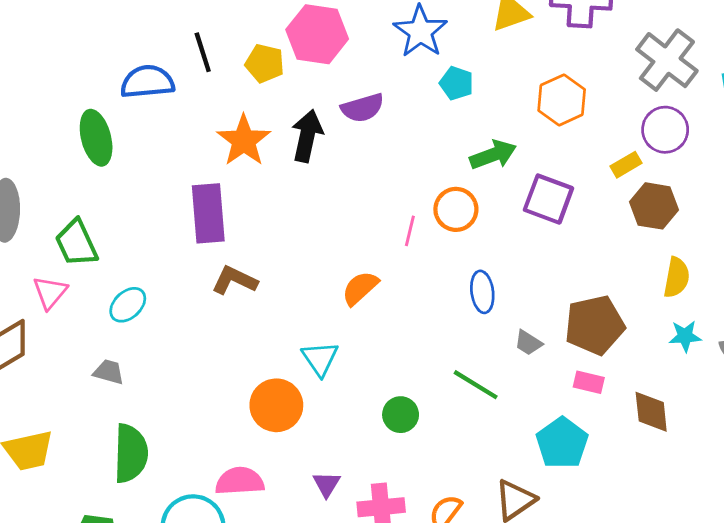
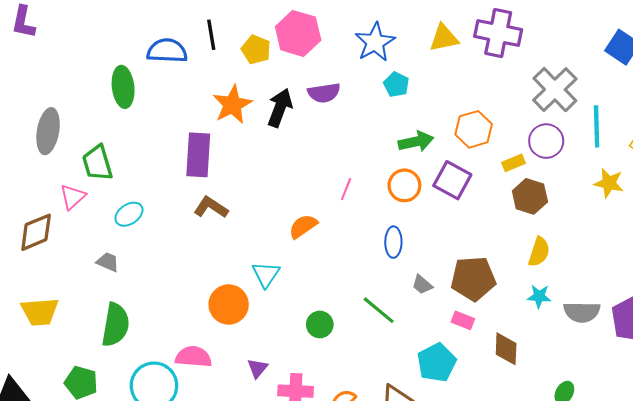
orange hexagon: (562, 100) -> (474, 129), moved
orange circle: (456, 209) -> (404, 185), moved

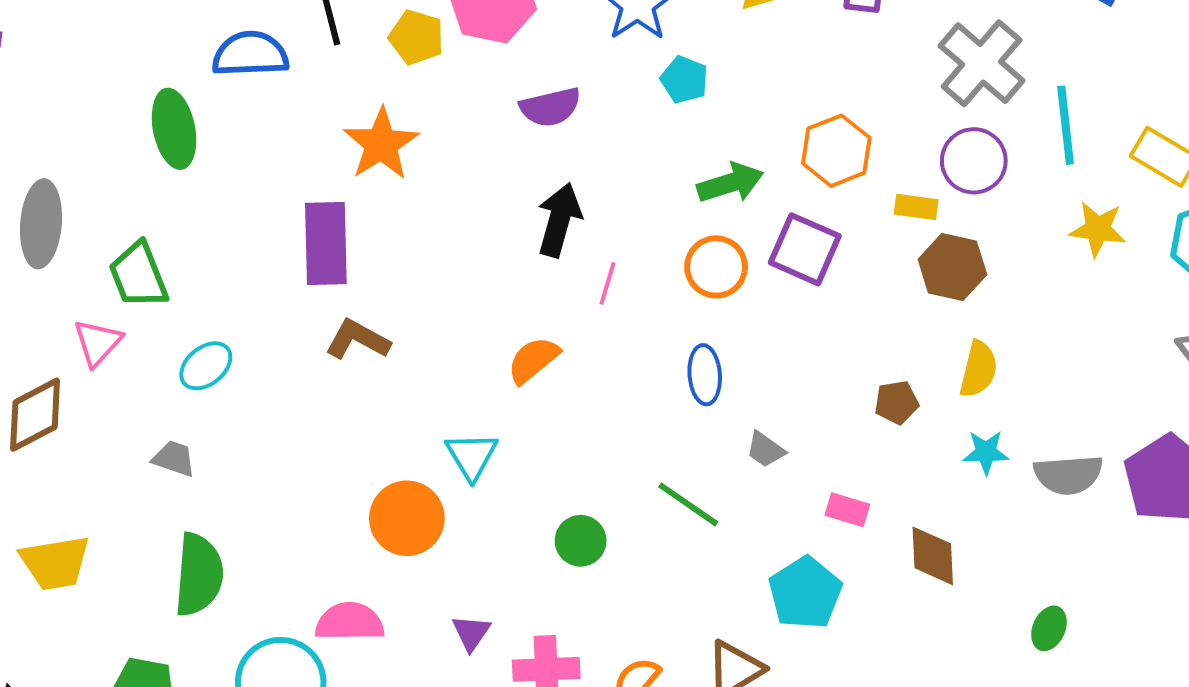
black arrow: (280, 108) -> (559, 220), moved
yellow rectangle: (513, 163) -> (916, 207), turned 35
brown pentagon: (473, 279) -> (897, 402), moved, size x0.5

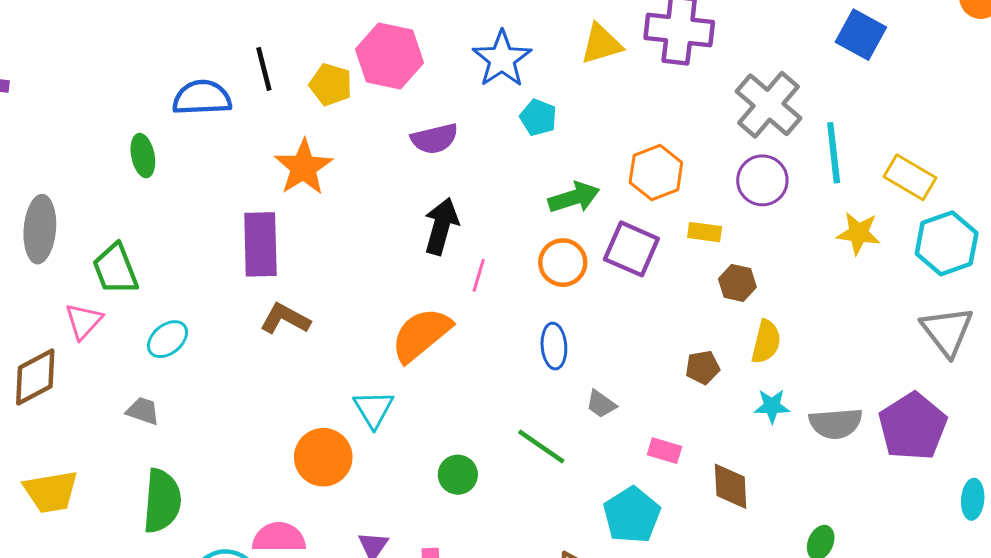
green ellipse: (174, 129) -> (143, 156), size x0.7
yellow rectangle: (916, 207) -> (705, 232), moved
brown hexagon: (952, 267) -> (737, 283), moved, size x0.7
orange semicircle: (533, 360) -> (421, 335), size x1.5

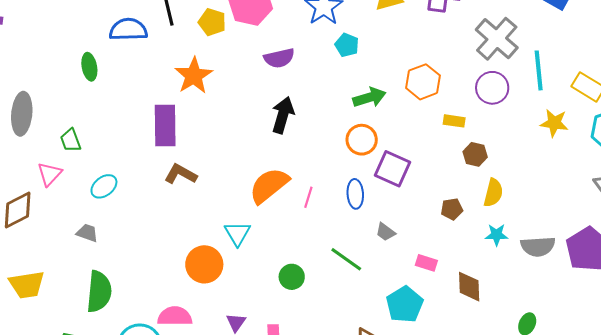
purple square: (631, 249) -> (393, 169), moved
green trapezoid: (115, 269) -> (71, 140), size x0.7
pink line: (479, 275) -> (308, 197), moved

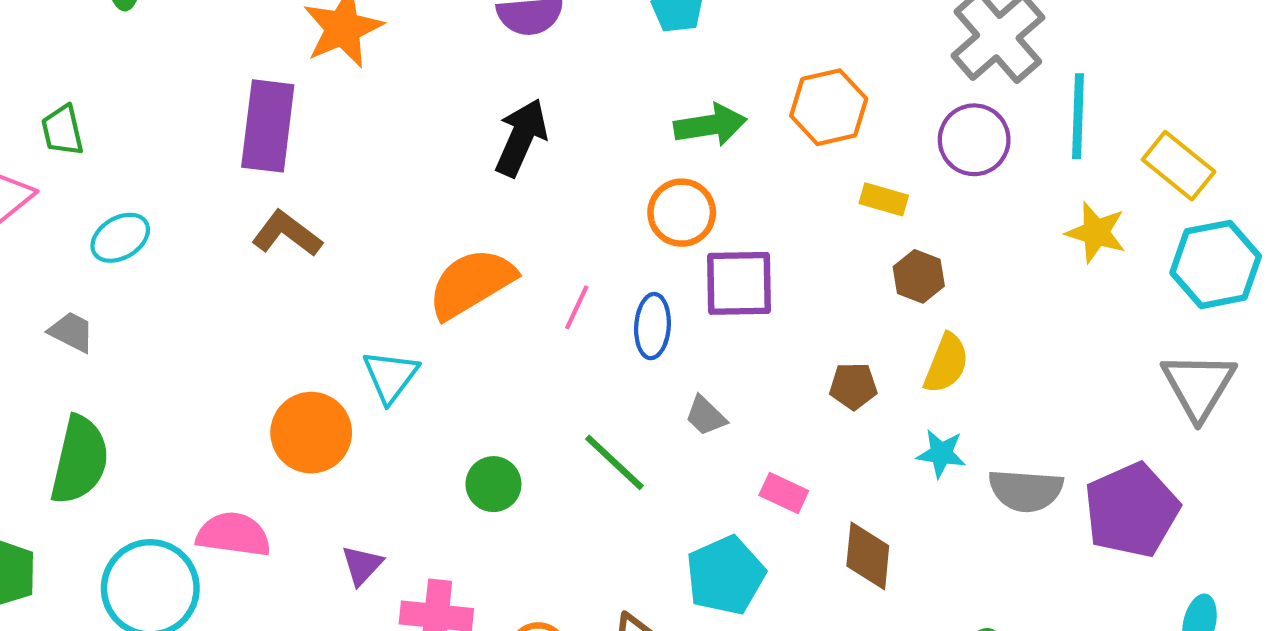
purple square: (393, 169) -> (739, 283), turned -33
pink line: (308, 197) -> (577, 307), moved

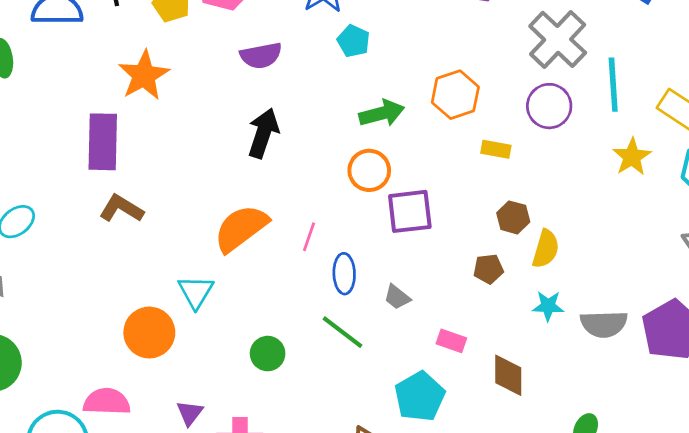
yellow star: (1096, 232) -> (632, 157), turned 30
brown hexagon: (919, 276) -> (513, 217), moved
blue ellipse: (652, 326) -> (344, 274), moved

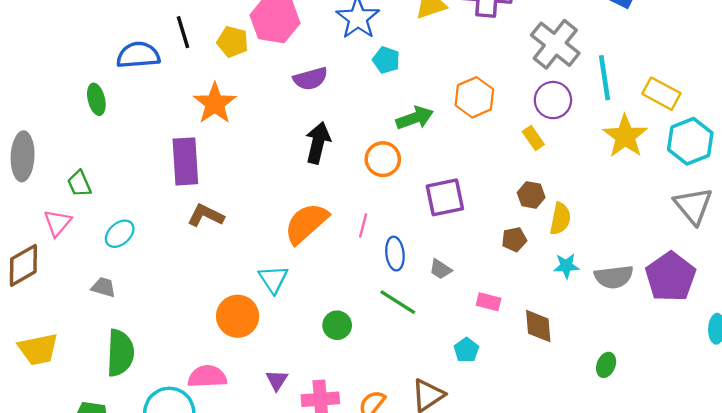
yellow rectangle: (496, 149) -> (533, 138), moved, turned 50
yellow star: (632, 157) -> (625, 136), size x1.4
orange circle: (369, 170) -> (383, 159), moved
cyan pentagon: (420, 397) -> (466, 350), size x0.6

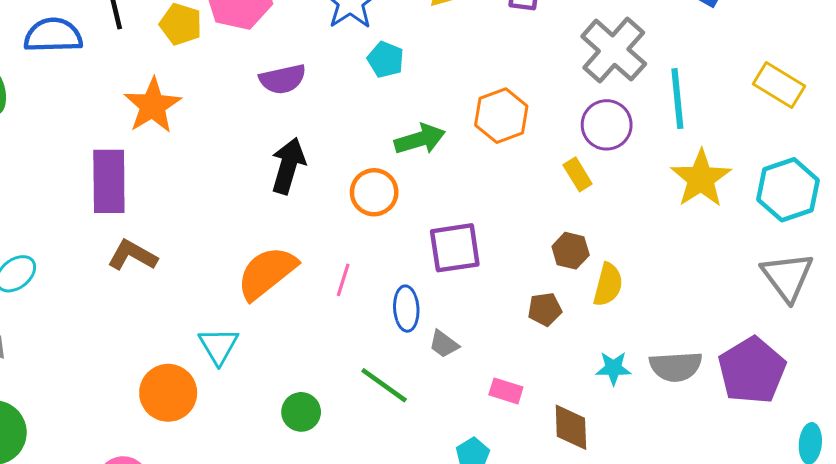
yellow rectangle: (661, 94) -> (779, 85), moved
blue ellipse: (395, 254) -> (406, 309), moved
cyan star: (566, 266) -> (613, 368), moved

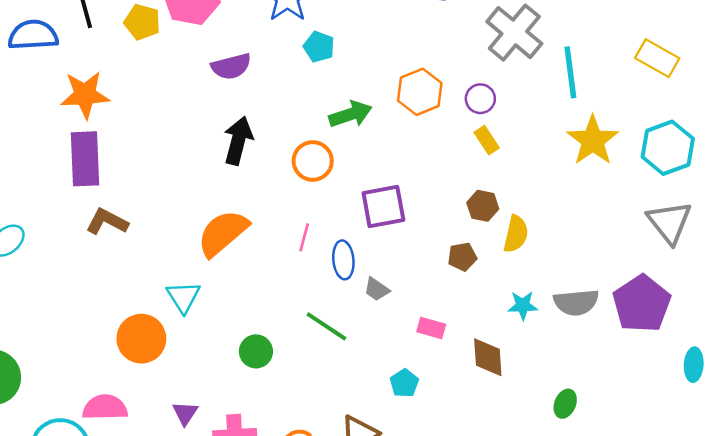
orange star: (153, 106) -> (85, 95), moved, turned 30
purple circle: (607, 125) -> (480, 99), moved, size x0.7
pink line: (343, 280) -> (304, 237), moved

